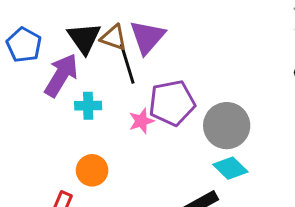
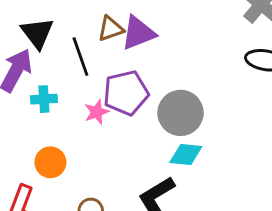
purple triangle: (147, 37) -> (138, 33), moved, turned 30
brown triangle: (114, 38) -> (111, 29), moved, turned -36
cyan diamond: (230, 168) -> (186, 155), turned -36

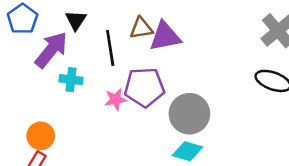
black triangle: (37, 33) -> (76, 20), size x0.7
orange circle: (50, 162) -> (41, 136), moved

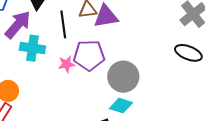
cyan cross: (71, 80) -> (32, 48), size x1.4

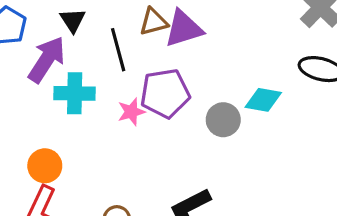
gray circle: (123, 77) -> (223, 120), size x0.7
cyan diamond: (121, 106) -> (263, 100), moved

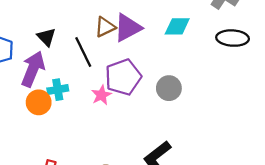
cyan cross: (75, 93) -> (58, 90), size x0.7
cyan diamond: (263, 100) -> (177, 26), moved
orange circle: (45, 166) -> (39, 102), moved

